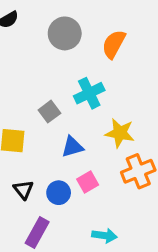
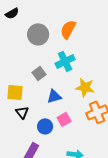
gray circle: (65, 33) -> (38, 34), moved
orange semicircle: (114, 44) -> (68, 29), moved
black triangle: (23, 190) -> (22, 112), moved

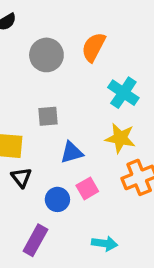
cyan cross: (65, 61) -> (123, 93), moved, turned -30
gray square: (39, 73) -> (48, 116), turned 32

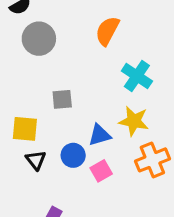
gray circle: (46, 55) -> (39, 39), moved
blue triangle: (72, 152) -> (100, 135), moved
blue circle: (57, 199) -> (73, 155), moved

